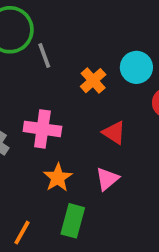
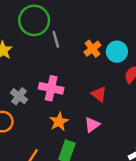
orange cross: (93, 81) -> (92, 49), moved

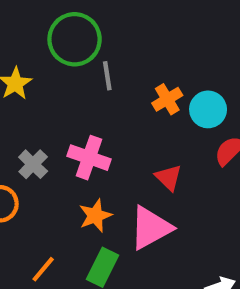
pink triangle: (92, 125) -> (151, 228), size x1.6

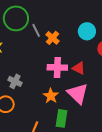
orange cross: (167, 99) -> (53, 38), moved
pink cross: (89, 158) -> (57, 67), moved
pink triangle: (151, 228) -> (78, 94), turned -30

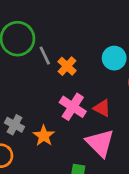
pink cross: (57, 67) -> (73, 107), turned 30
orange star: (51, 96) -> (44, 136), moved

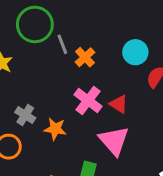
orange star: (44, 136) -> (55, 129), turned -30

